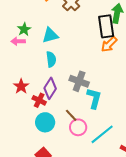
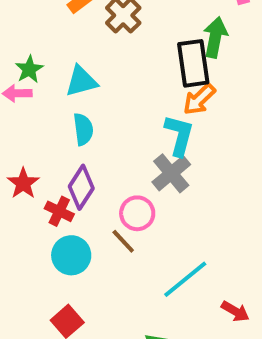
gray cross: (79, 81) -> (171, 173), moved, turned 30
cyan L-shape: (94, 98) -> (179, 135), moved
pink circle: (78, 127) -> (137, 213), moved

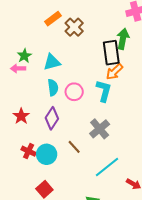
gray cross: (171, 173) -> (100, 129), moved
red cross: (59, 211) -> (29, 151), moved
pink circle: (137, 213) -> (74, 92), moved

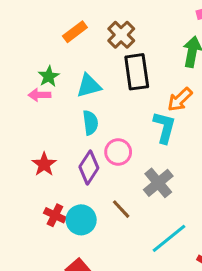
orange rectangle: (53, 19) -> (75, 32), moved
black rectangle: (111, 53) -> (137, 72), moved
pink circle: (74, 92) -> (118, 152), moved

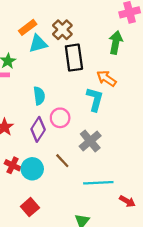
cyan triangle: (89, 86) -> (38, 44), moved
orange arrow: (180, 100) -> (106, 78), turned 78
cyan line: (169, 238) -> (98, 183), turned 36

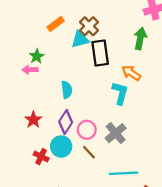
cyan triangle: (38, 44) -> (80, 40), moved
pink circle: (60, 118) -> (87, 130), moved
cyan circle: (32, 169) -> (61, 146), moved

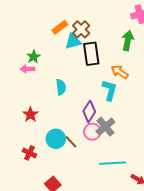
orange rectangle: (56, 24) -> (60, 27), moved
purple diamond: (66, 122) -> (89, 111), moved
pink circle: (87, 130) -> (92, 132), moved
brown line: (89, 152) -> (71, 142), moved
red cross: (41, 157) -> (29, 153), moved

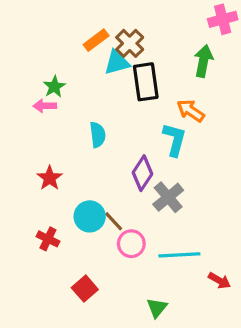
pink circle: (92, 132) -> (131, 244), moved

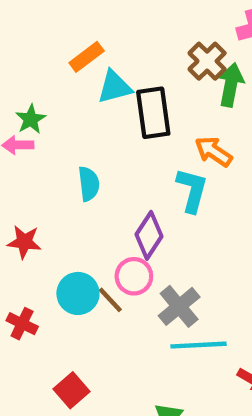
brown cross: (130, 43) -> (207, 61), moved
red star: (50, 178) -> (24, 242), turned -30
gray cross: (168, 197) -> (179, 306), moved
pink circle: (131, 244) -> (134, 276), moved

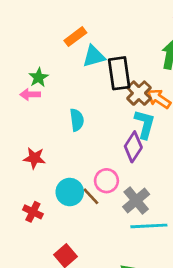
brown cross: (207, 61) -> (139, 93), moved
purple diamond: (149, 235) -> (133, 147), moved

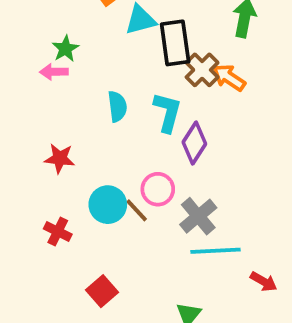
cyan L-shape: (145, 124) -> (167, 112), moved

